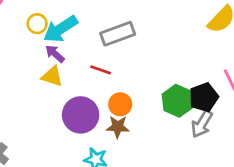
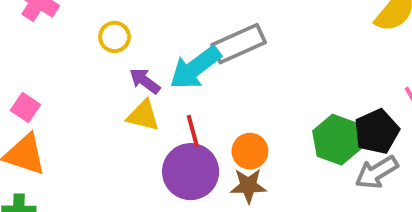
cyan arrow: (60, 29) -> (195, 68), moved
red line: (101, 70) -> (193, 131), moved, turned 60
gray arrow: (202, 124) -> (377, 172), turned 32

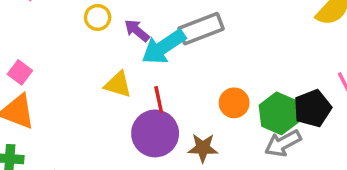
purple arrow: (145, 81) -> (137, 31), moved
orange circle: (250, 151) -> (234, 103), moved
gray arrow: (377, 172) -> (283, 143), moved

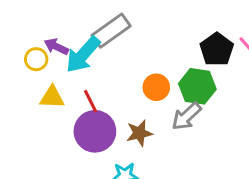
yellow circle: (98, 17) -> (36, 59), moved
black pentagon: (313, 108) -> (217, 49), moved
gray arrow: (283, 143) -> (187, 116), moved

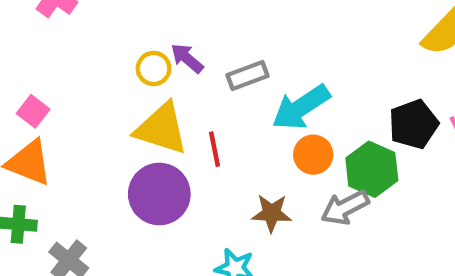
gray rectangle: (111, 31) -> (247, 75), moved, size x0.7
cyan arrow: (83, 55) -> (301, 107), moved
yellow triangle: (52, 97) -> (161, 129), size x1.5
purple circle: (95, 131) -> (159, 194), moved

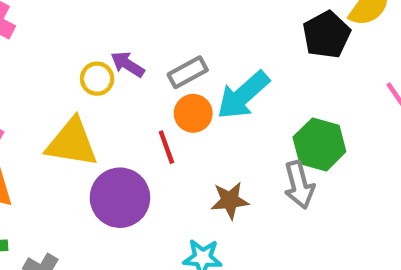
black pentagon: (414, 124) -> (326, 35), moved
yellow triangle: (161, 129) -> (72, 143), moved
orange circle: (313, 155) -> (193, 113), moved
gray arrow: (345, 208) -> (299, 185), turned -69

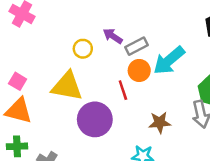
purple arrow: (128, 64) -> (113, 36), moved

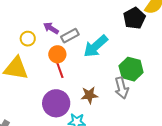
orange circle: (139, 70) -> (57, 54), moved
purple circle: (95, 119) -> (56, 103), moved

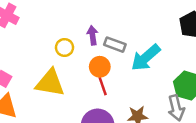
purple arrow: (51, 28) -> (93, 35), turned 49
gray rectangle: (70, 36) -> (115, 45), turned 48

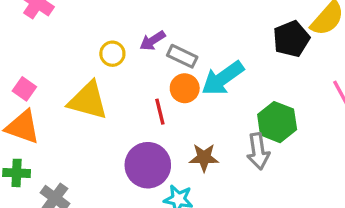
purple arrow: (93, 35) -> (153, 41), turned -120
orange circle: (100, 67) -> (185, 88), moved

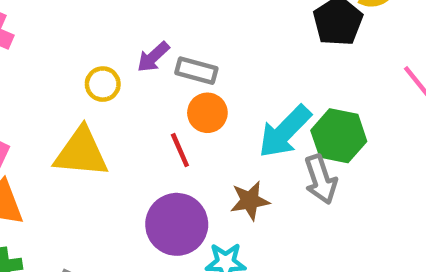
cyan arrow: (223, 78) -> (285, 132), moved

